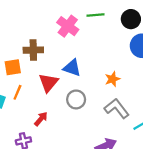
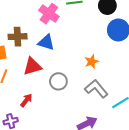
blue triangle: (72, 68) -> (46, 42), moved
red triangle: (48, 83) -> (32, 66), turned 36

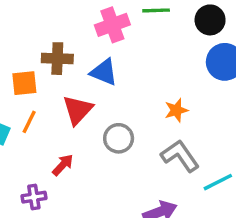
pink cross: (49, 14) -> (112, 25), turned 30
red triangle: (32, 66) -> (78, 110), turned -36

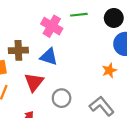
pink cross: (112, 25) -> (52, 26), turned -35
orange star: (176, 110) -> (109, 70), moved

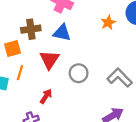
orange star: (109, 70) -> (108, 23), moved

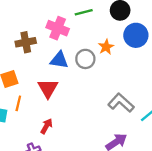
brown cross: (31, 29) -> (26, 42), moved
gray circle: (79, 73) -> (85, 59), moved

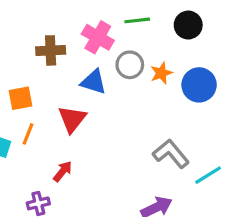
blue circle: (136, 35) -> (199, 85), moved
gray circle: (85, 59) -> (130, 65), moved

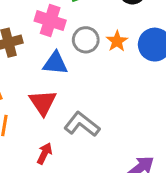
gray L-shape: (171, 154) -> (82, 124), moved

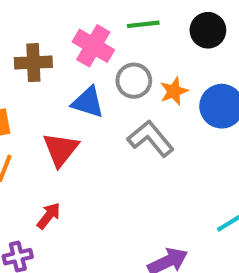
gray L-shape: (82, 124) -> (151, 139), moved

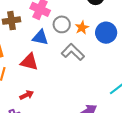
red triangle: (61, 149) -> (29, 62), turned -48
red arrow: (49, 216) -> (27, 95), turned 32

